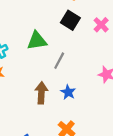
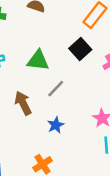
brown arrow: (41, 93) -> (23, 103), moved, turned -45

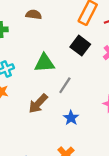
brown arrow: (23, 103) -> (38, 104), turned -100

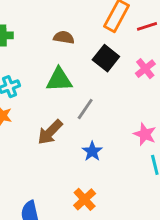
brown semicircle: (34, 15) -> (64, 37), moved

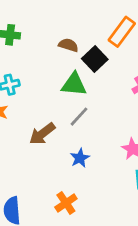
black square: (106, 58) -> (95, 59), moved
green triangle: (59, 80) -> (74, 84), moved

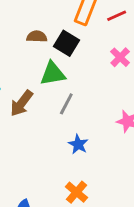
brown arrow: (42, 134) -> (21, 103), moved

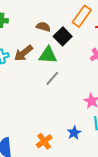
brown arrow: (21, 103) -> (23, 53), moved
blue star: (78, 144) -> (74, 133), moved

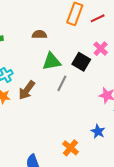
black square: (63, 36) -> (81, 62), moved
brown arrow: (23, 53) -> (27, 90), moved

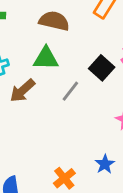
brown semicircle: (39, 35) -> (54, 21), size x1.5
green triangle: (52, 61) -> (46, 58), moved

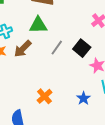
black square: (102, 68) -> (82, 48), moved
orange cross: (64, 178) -> (45, 96), moved

